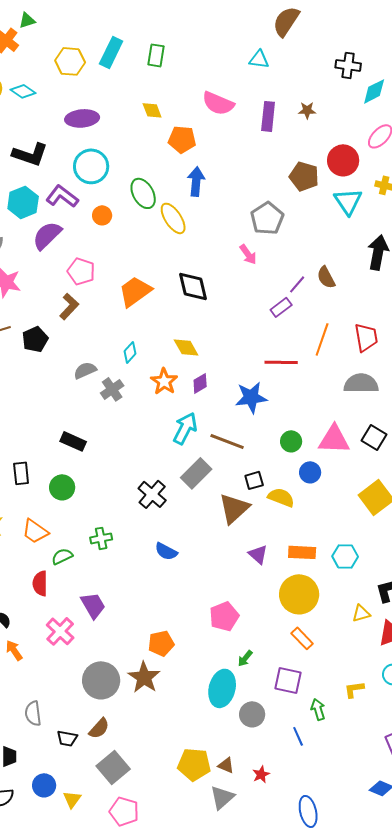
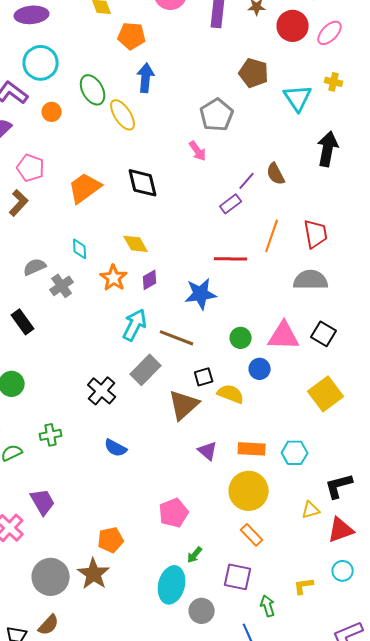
red circle: (343, 160) -> (293, 26), moved
cyan diamond: (130, 352) -> (80, 249), turned -45
black rectangle: (73, 441) -> (23, 322), moved, turned 30

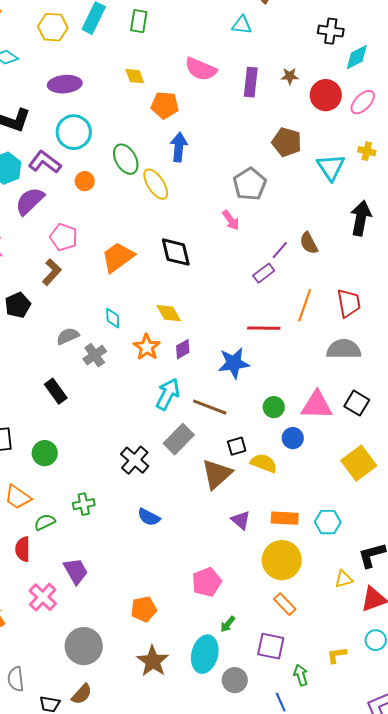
brown star: (94, 574) -> (153, 661), moved

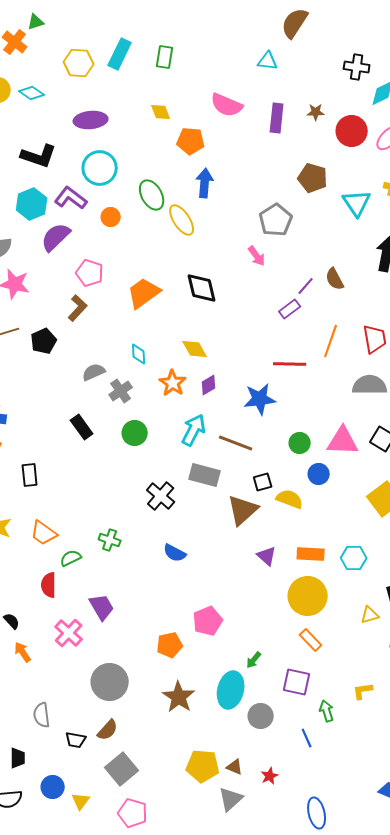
gray rectangle: (179, 439) -> (205, 475), turned 60
green circle: (45, 453) -> (135, 433), moved
green cross: (84, 504) -> (110, 540), turned 30
pink pentagon: (207, 582) -> (208, 621), moved

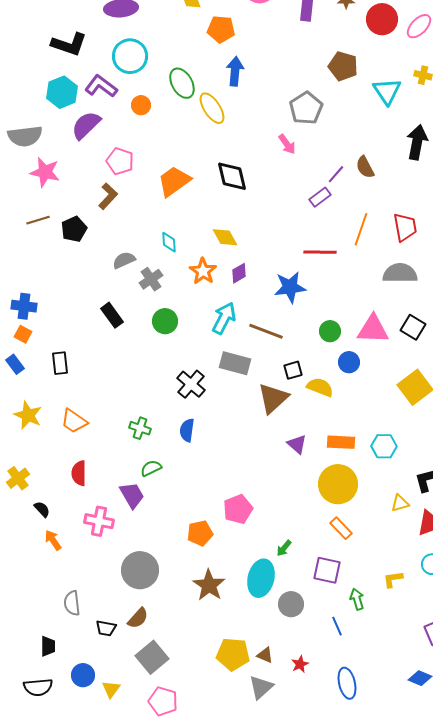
blue semicircle: (175, 553) -> (187, 430), moved, turned 70
green semicircle: (71, 558) -> (151, 468), moved
pink cross: (69, 633) -> (99, 521), turned -32
blue ellipse: (317, 813) -> (347, 683), moved

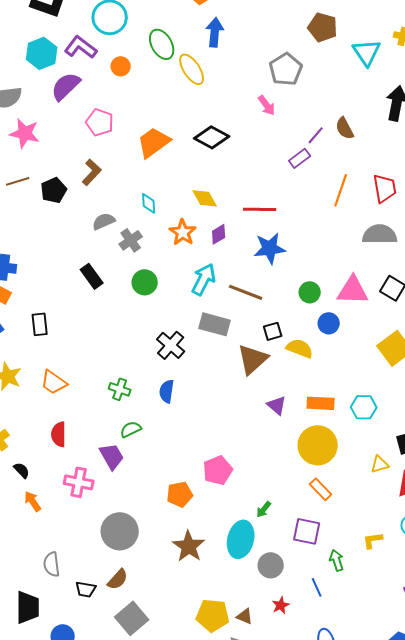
black diamond: (232, 176) -> (212, 137), turned -48
brown L-shape: (108, 196) -> (92, 172), moved
red line: (320, 252) -> (260, 209), moved
black trapezoid: (48, 646) -> (28, 607), size x1.6
red star: (300, 664) -> (281, 605), moved

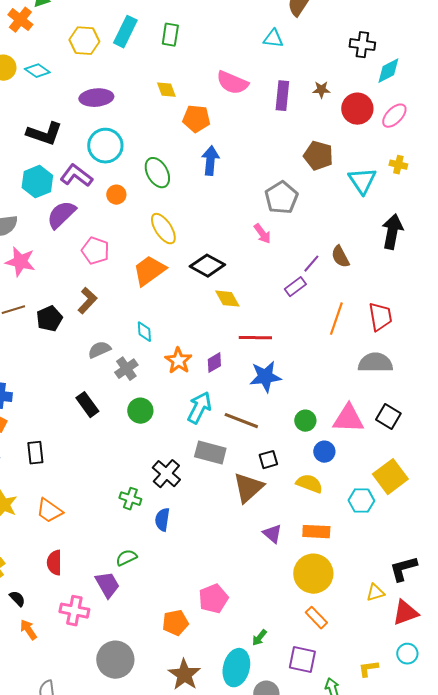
yellow ellipse: (192, 69) -> (163, 229), moved
yellow diamond: (205, 198) -> (227, 299), moved
yellow semicircle: (300, 348) -> (309, 484), moved
green cross: (120, 389) -> (130, 499), moved
cyan hexagon: (364, 407) -> (361, 501), moved

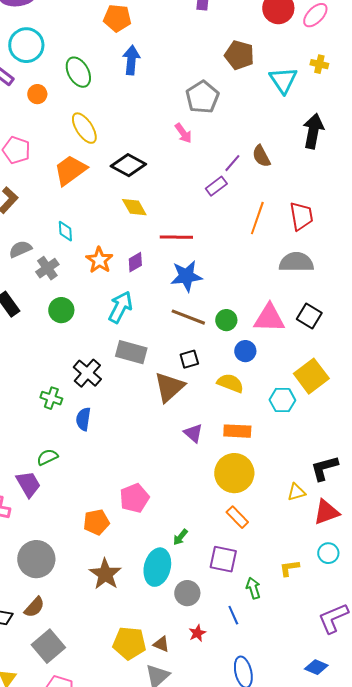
yellow diamond: (227, 299) -> (134, 207), moved
brown line: (241, 421) -> (188, 317), moved

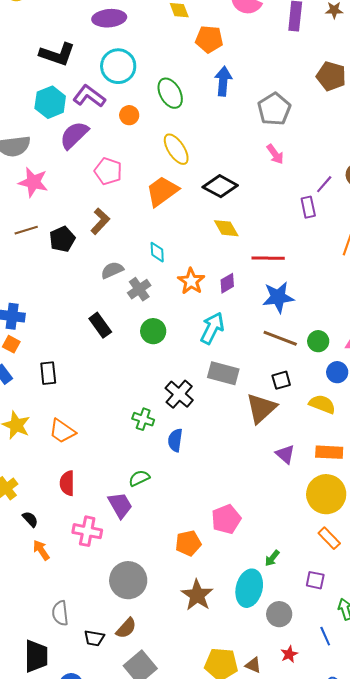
gray pentagon: (202, 97) -> (274, 109), moved
purple rectangle: (216, 186) -> (308, 207), turned -65
purple square: (223, 559) -> (315, 580), size x0.7

